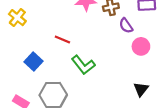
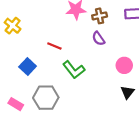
purple semicircle: (126, 26) -> (98, 39), moved
pink circle: (141, 46) -> (124, 65), moved

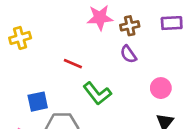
yellow cross: (13, 26) -> (20, 38), turned 35
blue square: (28, 66) -> (38, 102), moved, turned 35

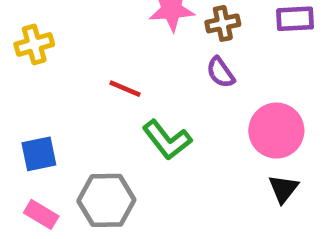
pink circle: (161, 88) -> (276, 131), size x1.5
blue square: (38, 102) -> (39, 154), moved

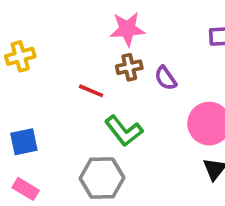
brown cross: (223, 23) -> (129, 67), moved
gray hexagon: (106, 200) -> (102, 178), moved

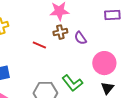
green L-shape: (124, 131) -> (72, 83), moved

